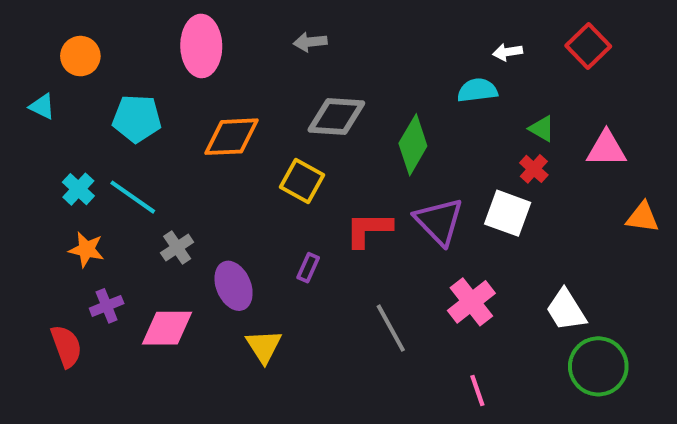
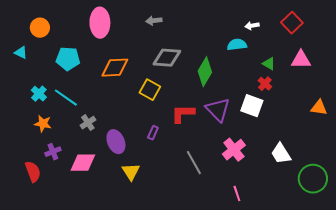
pink triangle: (606, 149) -> (301, 60), moved
green circle: (598, 366) -> (313, 179), moved

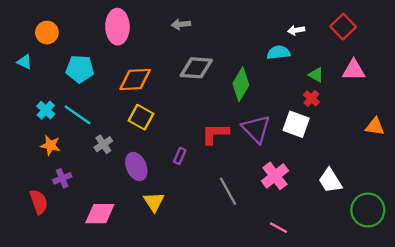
yellow square: (150, 90) -> (141, 117), moved
pink diamond: (83, 163) -> (100, 214), moved
pink line: (237, 194) -> (279, 228), turned -42

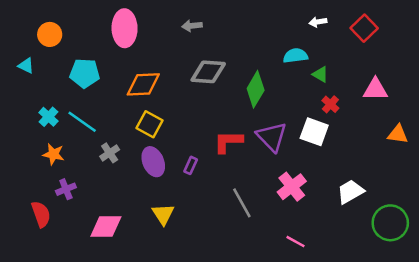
white arrow: (296, 30) -> (318, 22), moved
pink triangle: (354, 70) -> (375, 89), moved
green triangle: (316, 75) -> (320, 74), moved
purple ellipse: (136, 167) -> (153, 162), moved
white trapezoid: (330, 181) -> (350, 192), turned 92

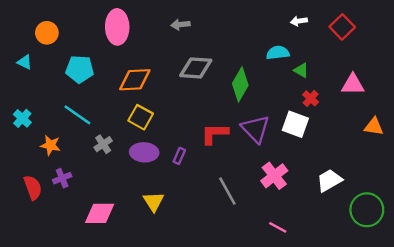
cyan cross: (48, 117) -> (22, 118), moved
purple ellipse: (153, 162) -> (144, 152), turned -64
red semicircle: (41, 214) -> (33, 188), moved

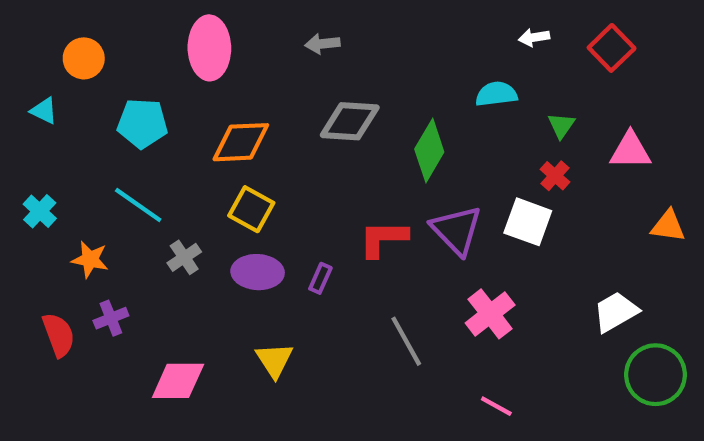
green triangle: (301, 70) -> (561, 125), moved, turned 35
white trapezoid: (329, 180) -> (616, 312), moved

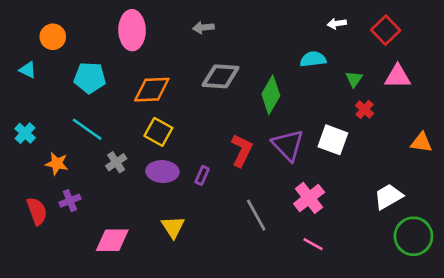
pink triangle: (630, 151) -> (398, 76), moved
red cross: (555, 176) -> (365, 109), moved
red L-shape: (383, 239) -> (242, 150), turned 116
pink line: (496, 406) -> (313, 244), moved

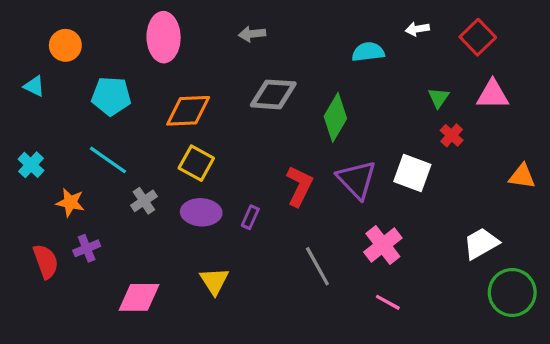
cyan semicircle: (313, 59) -> (368, 52), moved

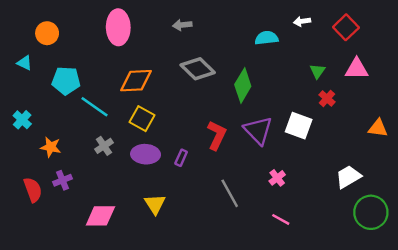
gray diamond: (273, 94) -> (198, 69), turned 40
cyan pentagon: (111, 96) -> (66, 81), moved
cyan line: (108, 160) -> (95, 107), moved
pink cross: (383, 245) -> (277, 178), size x0.6

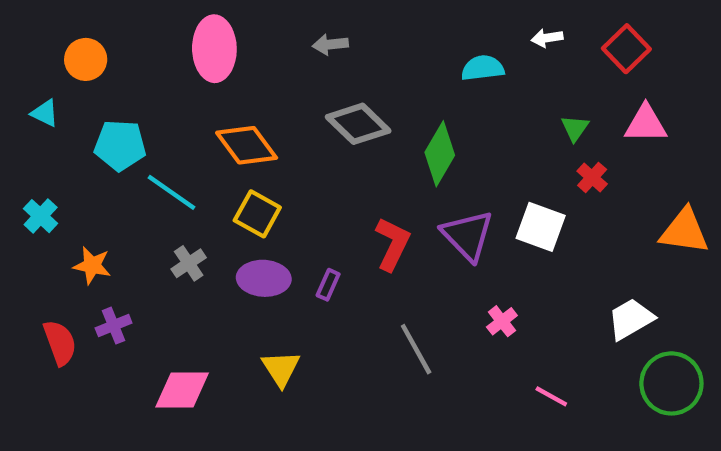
orange diamond: (136, 81) -> (247, 145), turned 56
orange triangle: (378, 128) -> (684, 231), size x1.4
pink line: (281, 219) -> (551, 396), moved

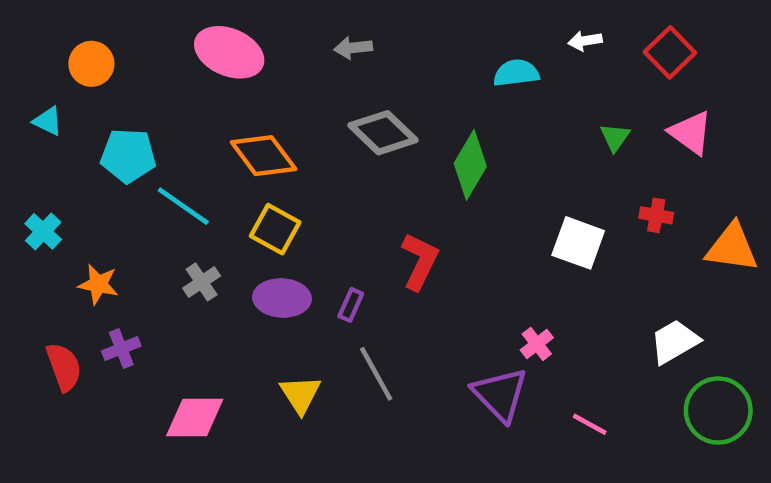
pink ellipse: (214, 49) -> (229, 52), turned -66
pink triangle: (646, 124) -> (691, 133), turned 36
red cross: (592, 177) -> (656, 215), moved, turned -32
purple triangle: (468, 235) -> (500, 394), moved
gray line: (416, 349) -> (376, 374), moved

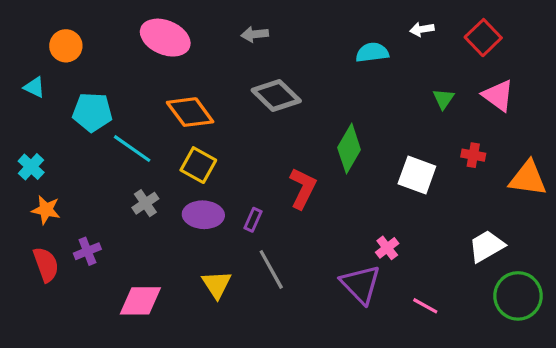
green diamond: (470, 165) -> (349, 149), moved
orange star: (98, 284) -> (46, 210), moved

